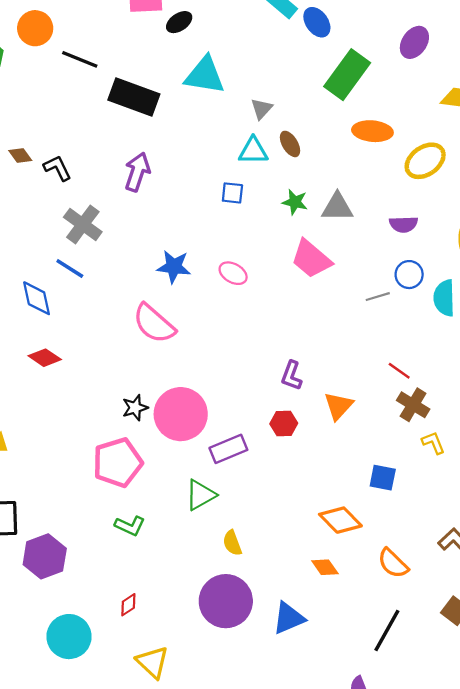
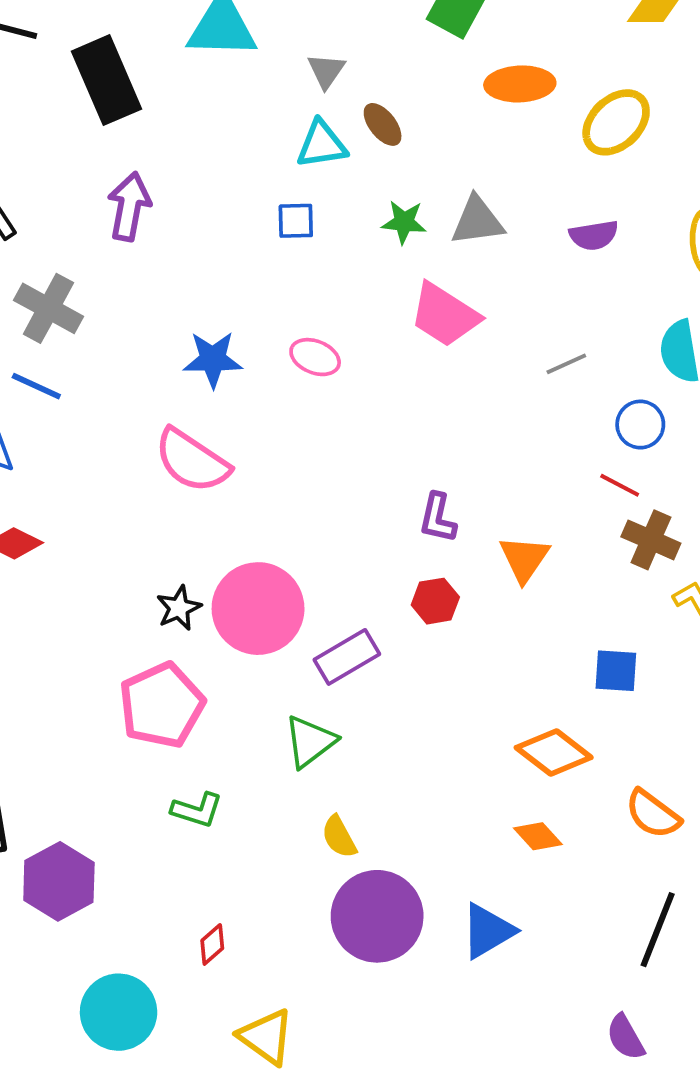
black rectangle: (134, 97) -> (106, 80), turned 54
blue circle: (409, 275) -> (640, 425), moved
yellow semicircle: (232, 543) -> (339, 837), moved

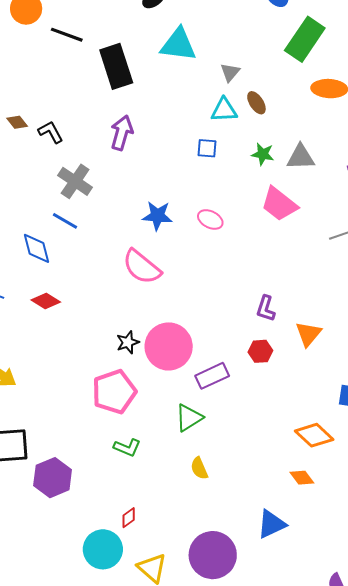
purple circle: (377, 916) -> (213, 555), moved
cyan circle: (119, 1012) -> (103, 549), moved

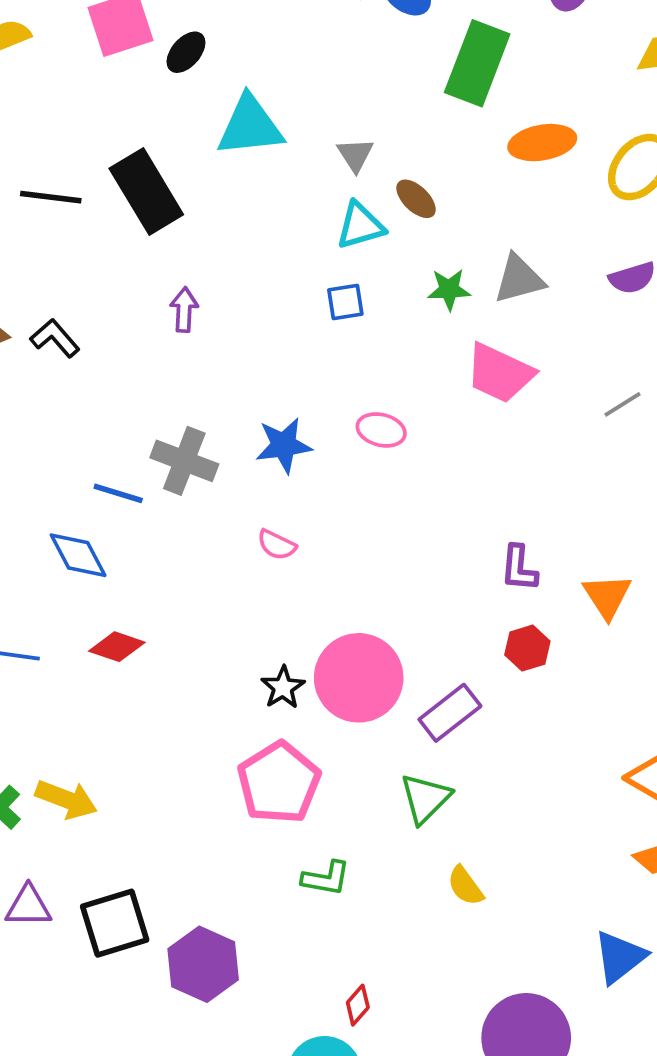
black line: (67, 35) -> (51, 197), moved
purple arrow: (122, 133) -> (184, 310), size x0.7
gray cross: (75, 181) -> (184, 461), moved
pink semicircle: (142, 267) -> (277, 545), size x0.5

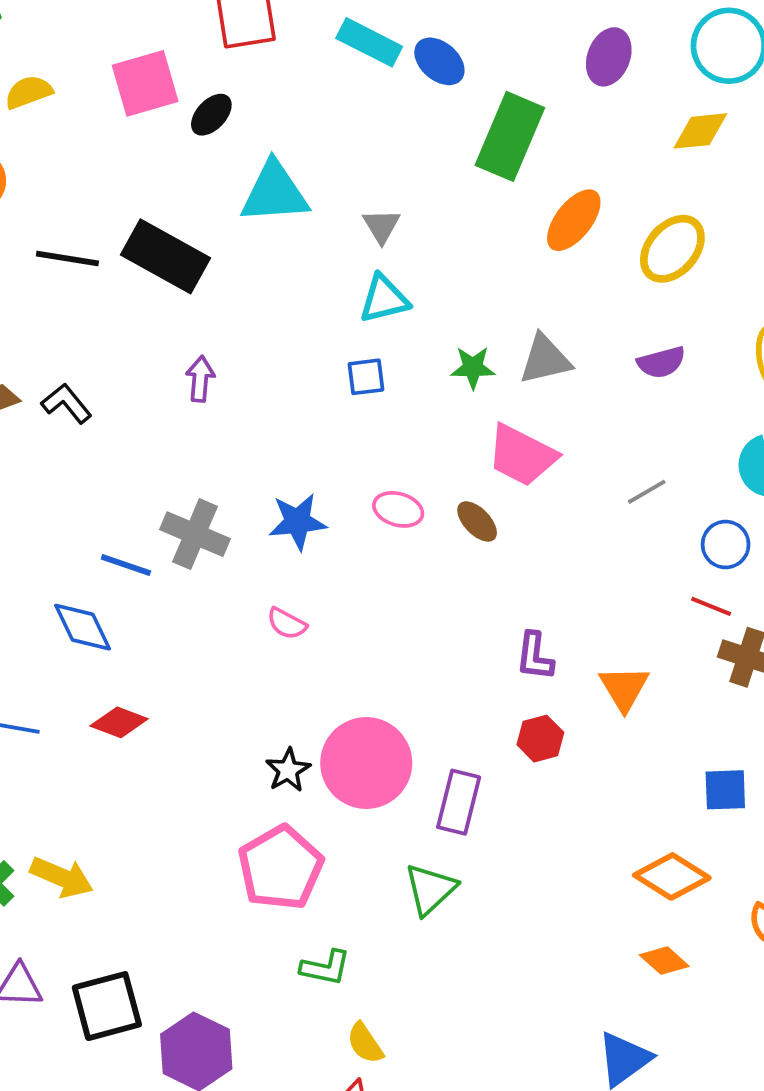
orange ellipse: (542, 143) -> (574, 220), turned -44
black rectangle: (146, 192) -> (166, 256), turned -32
brown ellipse: (416, 199) -> (477, 521), moved
purple rectangle: (450, 713) -> (459, 802), turned -40
yellow semicircle: (465, 886) -> (365, 1043), moved

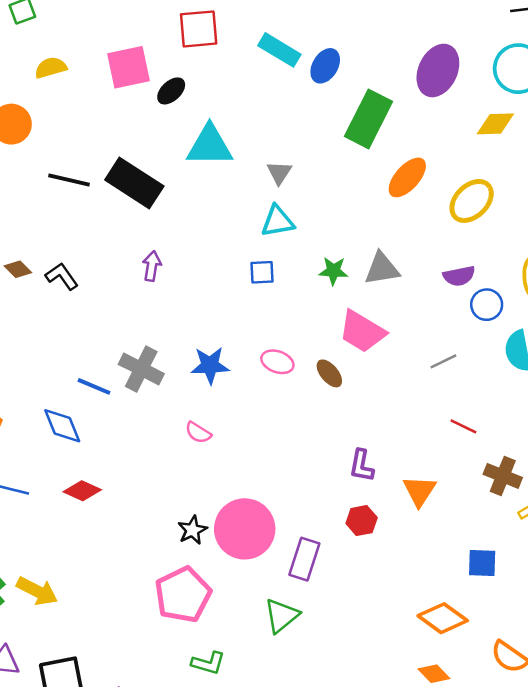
purple ellipse: (609, 57) -> (438, 71), size x1.4
blue ellipse: (439, 61) -> (325, 66), turned 76
blue circle: (726, 544) -> (487, 305), moved
red line: (711, 606) -> (463, 426), moved

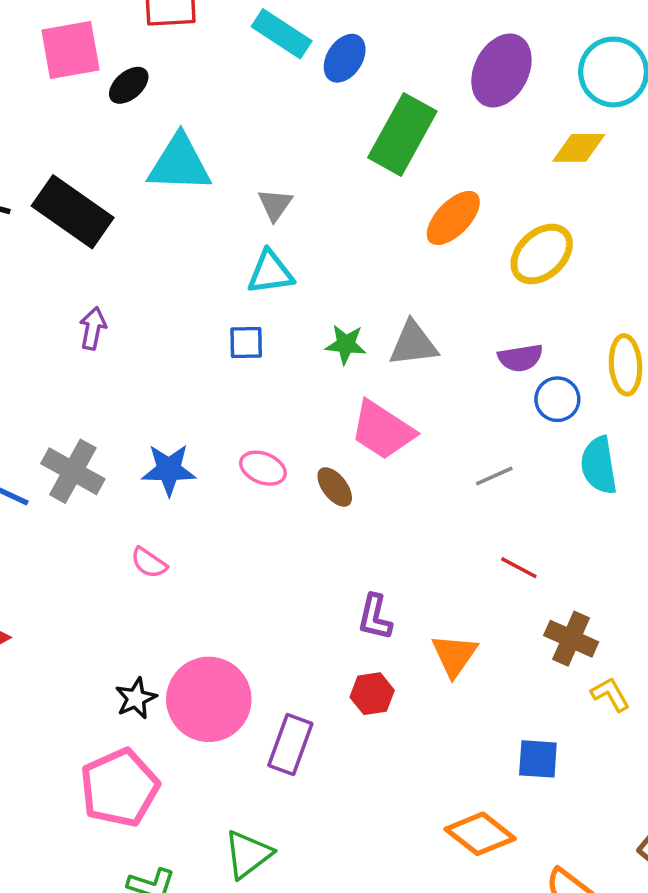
green triangle: (282, 616) -> (248, 854), moved

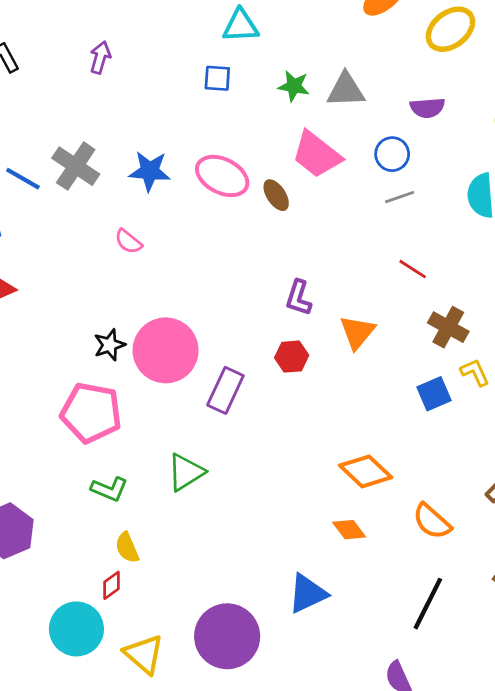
blue circle: (557, 399) -> (392, 154), moved
pink ellipse: (263, 468) -> (222, 176), size x1.5
blue square: (538, 759) -> (434, 394), moved, turned -32
pink pentagon: (119, 788) -> (91, 413), turned 30

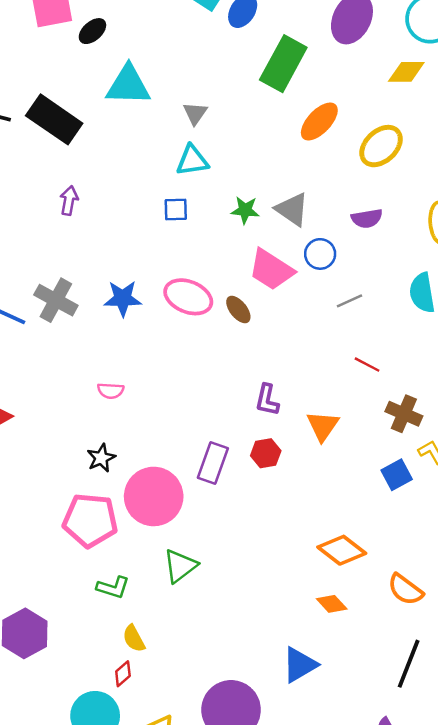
gray triangle: (346, 90) -> (292, 209), turned 42
blue circle: (392, 154) -> (320, 254), moved
pink semicircle: (128, 241) -> (111, 391), moved, turned -30
pink circle: (166, 350) -> (154, 496), moved
purple rectangle: (225, 390) -> (213, 463), moved

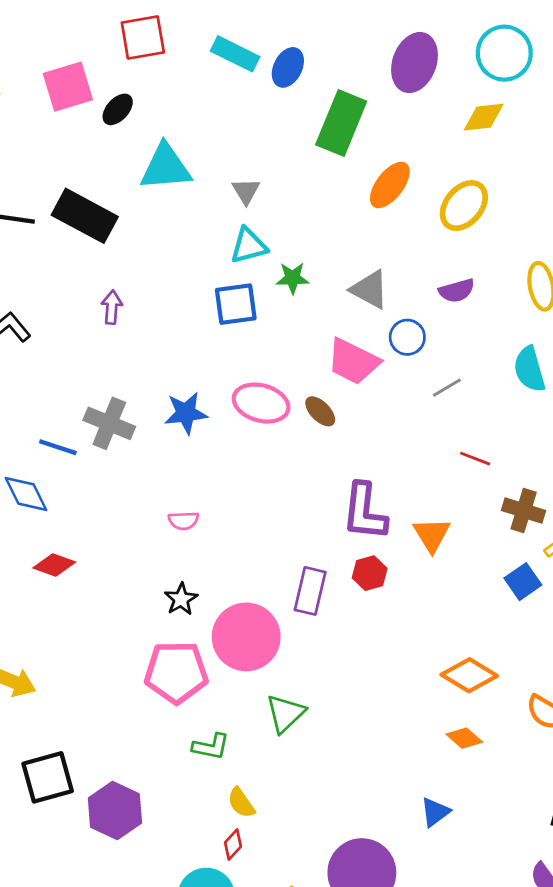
blue square: (176, 209) -> (236, 304), size x1.5
green star: (245, 210) -> (293, 278), moved
purple L-shape: (267, 400) -> (365, 512), size x1.6
blue triangle: (300, 665) -> (435, 812), size x0.7

